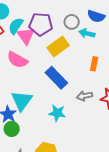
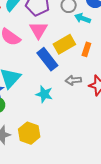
pink triangle: (26, 36) -> (38, 30), moved
yellow rectangle: (58, 46) -> (64, 44), moved

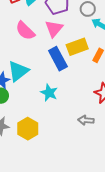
gray arrow: (73, 80) -> (86, 120), moved

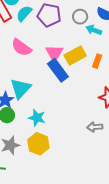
pink triangle: (54, 29) -> (54, 53), moved
cyan star: (49, 93) -> (37, 118), moved

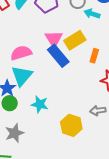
pink semicircle: (21, 47) -> (21, 53), moved, turned 130
orange rectangle: (97, 61) -> (94, 56), moved
yellow hexagon: (38, 144) -> (71, 125), moved

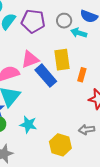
pink triangle: (54, 39) -> (30, 59), moved, turned 42
yellow rectangle: (75, 40) -> (62, 60), turned -65

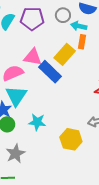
pink triangle: (30, 59) -> (33, 57), turned 36
yellow rectangle: (62, 60) -> (65, 54), turned 55
orange rectangle: (82, 75) -> (82, 42), moved

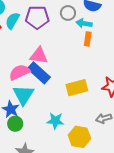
yellow rectangle: (65, 54) -> (77, 88), moved, turned 35
blue rectangle: (50, 72) -> (39, 73), moved
cyan star: (37, 122) -> (55, 121), moved

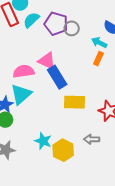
gray circle: (68, 13) -> (72, 28), moved
blue rectangle: (39, 73) -> (57, 77), moved
cyan star: (55, 121) -> (43, 141), moved

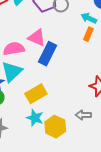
blue rectangle: (57, 77) -> (48, 54), turned 60
yellow rectangle: (75, 102) -> (36, 94), moved, turned -30

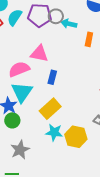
cyan arrow: (89, 18) -> (69, 24), moved
blue rectangle: (48, 54) -> (52, 77), moved, size x0.6

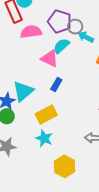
cyan semicircle: (15, 17) -> (61, 46), moved
pink semicircle: (19, 69) -> (31, 32), moved
yellow hexagon: (76, 137) -> (65, 166), moved

